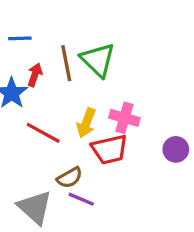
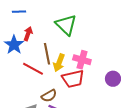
brown line: (66, 63) -> (47, 54), moved

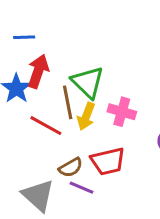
green triangle: (66, 25) -> (88, 82), moved
red arrow: (28, 34) -> (38, 71), size x1.5
red trapezoid: (73, 79) -> (108, 161), moved

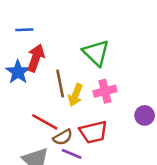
green triangle: (88, 82) -> (96, 53), moved
pink cross: (122, 112) -> (105, 91), turned -30
red line: (46, 126) -> (45, 122), moved

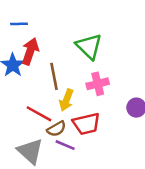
yellow arrow: (75, 95) -> (66, 100), moved

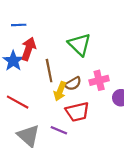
pink cross: (98, 84) -> (99, 80), moved
red line: (39, 114) -> (18, 102), moved
brown semicircle: (56, 129) -> (73, 84), moved

